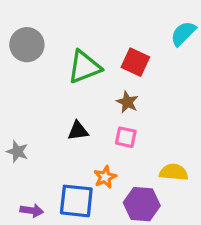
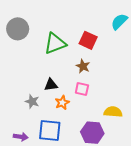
gray star: (17, 152) -> (32, 101), moved
orange star: (105, 177) -> (62, 103), moved

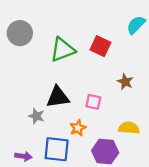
brown star: (83, 66) -> (125, 82), moved
black triangle: (51, 85) -> (58, 97), size x1.5
orange star: (62, 103) -> (78, 128), moved

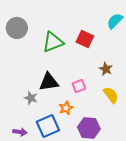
pink square: (93, 102) -> (79, 86), turned -32
yellow semicircle: (129, 128) -> (111, 95), moved, turned 48
blue square: (57, 149) -> (48, 126), turned -30

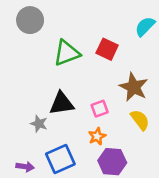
gray circle: (17, 28) -> (30, 20), moved
brown star: (106, 69) -> (134, 87), size x1.6
orange star: (66, 108) -> (97, 136), moved

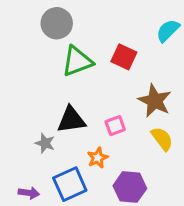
gray circle: (30, 20) -> (57, 23), moved
orange star: (97, 136) -> (98, 158), moved

